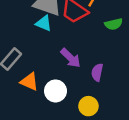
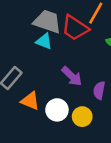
yellow circle: (88, 106) -> (82, 117), moved

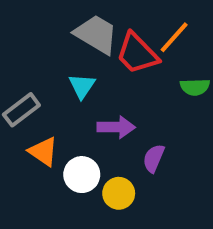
cyan triangle: (44, 41) -> (82, 86), moved, turned 30
purple arrow: (72, 76) -> (116, 127), turned -55

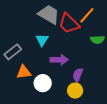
orange triangle: (43, 152) -> (24, 72), turned -42
yellow circle: (119, 193) -> (75, 91), moved

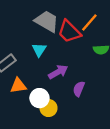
purple arrow: (59, 60) -> (58, 72), turned -30
yellow circle: (75, 91) -> (49, 108), moved

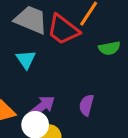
purple arrow: (58, 72) -> (42, 106), moved

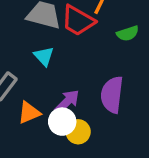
purple semicircle: (86, 105) -> (112, 95), size x1.6

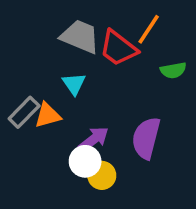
orange triangle: (29, 113) -> (48, 115), moved

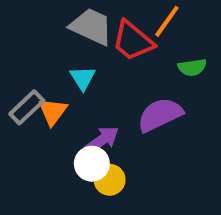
orange triangle: (48, 115) -> (53, 112), turned -40
purple semicircle: (146, 138) -> (160, 115), moved, turned 48

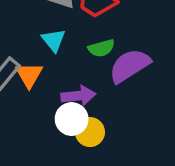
green semicircle: (192, 67) -> (101, 48), moved
purple arrow: (102, 140) -> (78, 96), turned 36

